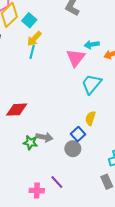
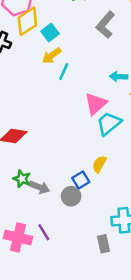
cyan line: (32, 52) -> (64, 72), moved
pink triangle: (76, 58) -> (96, 104), moved
gray arrow: (44, 137) -> (39, 187), moved
pink cross: (37, 191) -> (18, 237), size x1.5

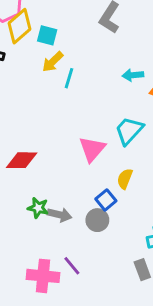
cyan square: (50, 33) -> (47, 35), turned -30
pink triangle: (96, 104) -> (92, 149), moved

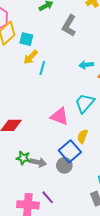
pink triangle: (92, 149) -> (59, 116), turned -48
blue square: (106, 200) -> (70, 151), size x1.5

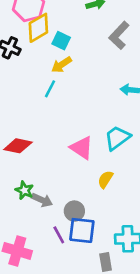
cyan line: (42, 68) -> (50, 89), moved
blue square: (70, 151) -> (82, 230), moved, turned 35
purple line: (48, 197) -> (59, 235), moved

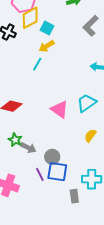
yellow semicircle: (105, 179) -> (90, 136), moved

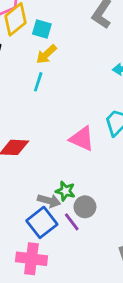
green star: (15, 140) -> (65, 191), moved
blue square: (57, 172) -> (42, 222), moved, turned -35
purple line: (40, 174) -> (72, 222), moved

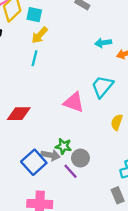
blue square: (42, 222) -> (34, 162), moved

